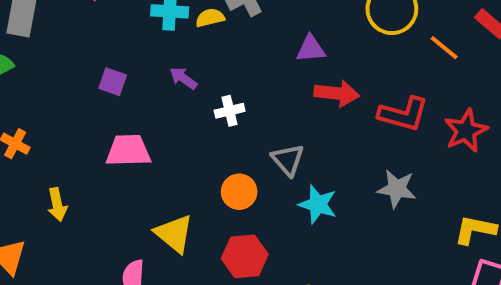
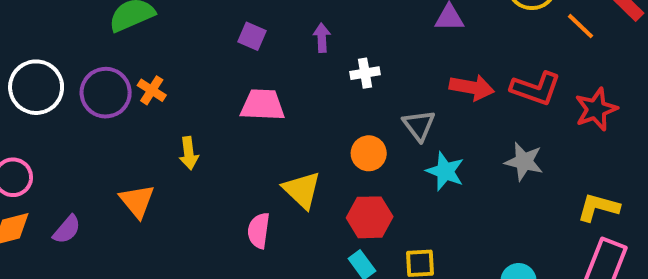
purple arrow: (183, 78) -> (322, 38), turned 48
red arrow: (337, 93) -> (472, 87), moved

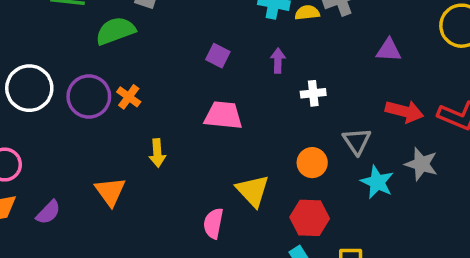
gray star: (524, 162) -> (421, 164), moved

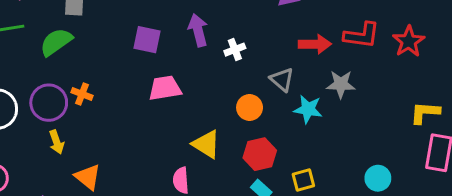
purple square: (218, 56) -> (147, 40), size x1.4
purple arrow: (278, 61) -> (198, 30), size x1.5
yellow arrow: (157, 153) -> (57, 142), moved

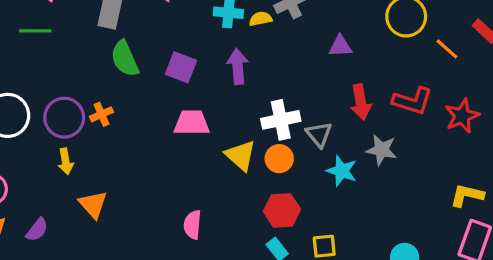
green semicircle: (56, 42) -> (125, 59), moved, turned -88
red arrow: (315, 44) -> (361, 102), turned 72
white cross: (235, 50) -> (281, 120), moved, size x1.6
orange cross: (82, 94) -> (101, 114), turned 36
yellow triangle: (206, 144) -> (241, 155), moved

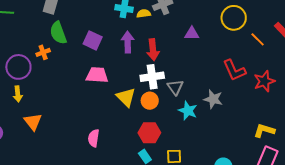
red L-shape: (412, 101) -> (234, 70), turned 45
red arrow: (361, 102) -> (153, 50), moved
orange cross: (101, 114) -> (43, 52), moved

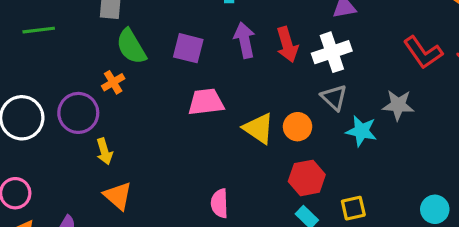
white cross: (152, 77) -> (332, 52), moved
yellow arrow: (18, 94) -> (104, 151), moved

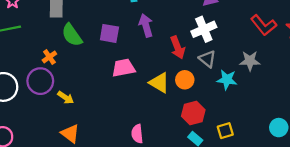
red arrow: (287, 45) -> (178, 47), moved
orange cross: (113, 82) -> (49, 57), moved
yellow arrow: (104, 151) -> (66, 98), moved, turned -35

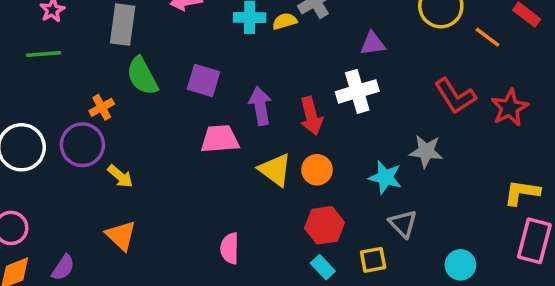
purple arrow: (146, 25) -> (260, 106), moved
gray triangle: (207, 59) -> (403, 224), moved

